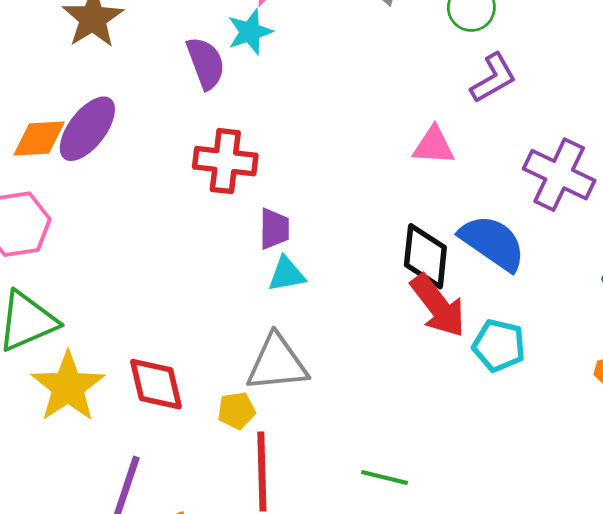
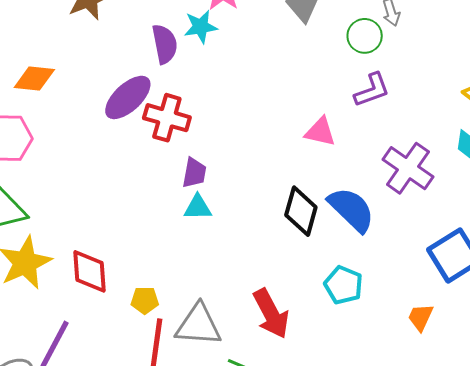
purple ellipse: (87, 129) -> (128, 97), moved
red arrow: (438, 306) -> (271, 314), moved
gray triangle: (277, 363) -> (198, 325), moved

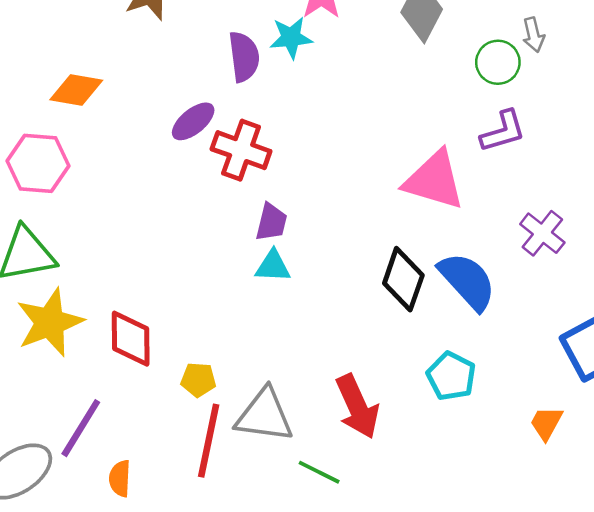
purple ellipse: (128, 97) -> (193, 121), size x0.7
pink triangle: (320, 132) -> (434, 180), size x1.6
purple cross: (408, 168) -> (542, 233), size x0.7

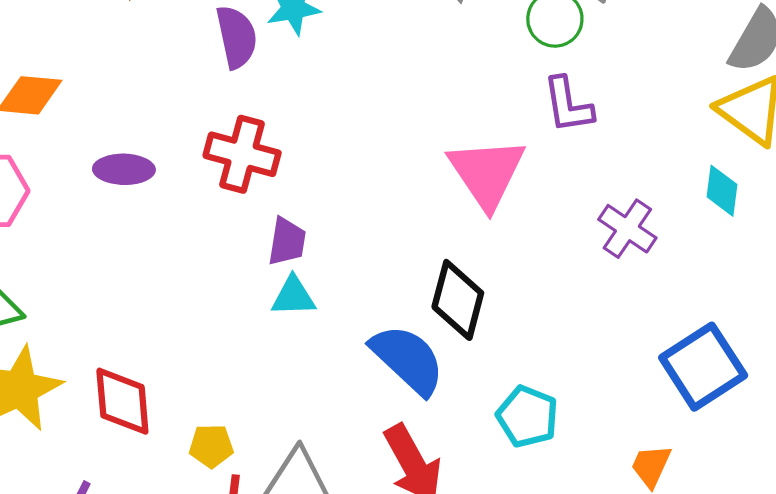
purple ellipse: (193, 121) -> (124, 169), moved, turned 45
purple L-shape: (503, 131) -> (568, 105), turned 102
pink triangle: (434, 180) -> (487, 173), turned 44
blue semicircle: (467, 281) -> (408, 359), moved

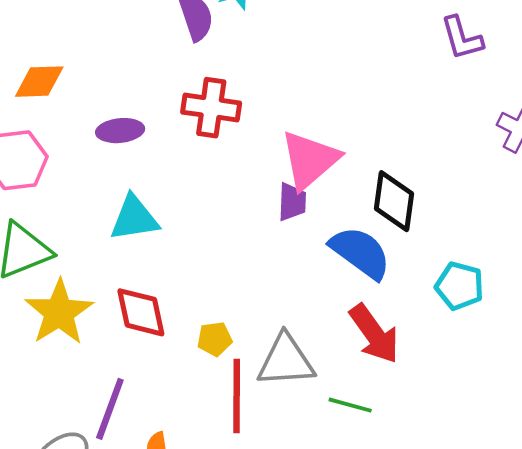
pink triangle: (487, 173) -> (310, 160), moved, turned 30
purple trapezoid: (287, 241) -> (292, 202), moved
cyan triangle: (293, 296) -> (134, 218), moved, size x1.4

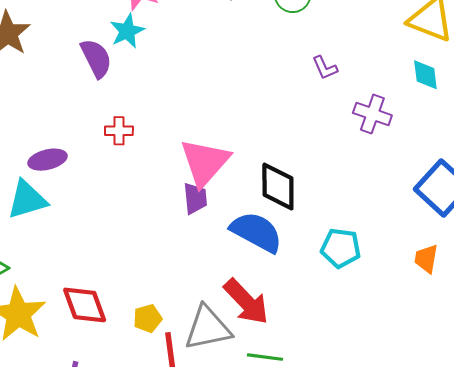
purple L-shape: (462, 38) -> (325, 68), moved, size x0.7
red cross: (211, 108) -> (119, 131), size x0.6
cyan triangle: (134, 218) -> (27, 200), moved
red arrow: (374, 334) -> (246, 302), moved

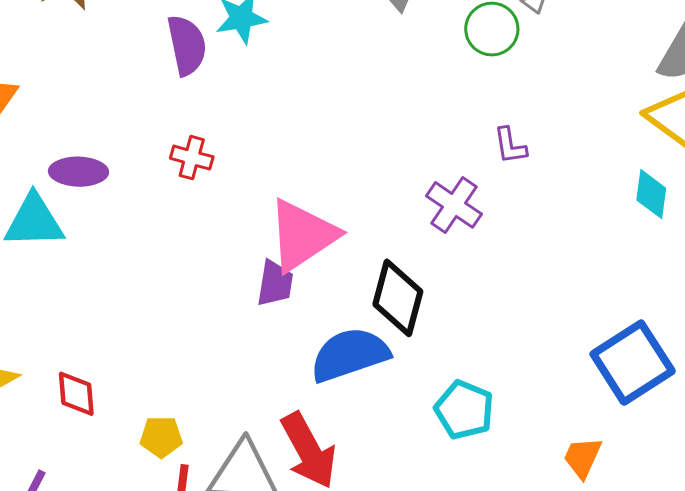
purple cross: (372, 114) -> (454, 205), moved
blue semicircle: (256, 232) -> (350, 355), turned -62
red diamond: (85, 305) -> (76, 394), size x0.7

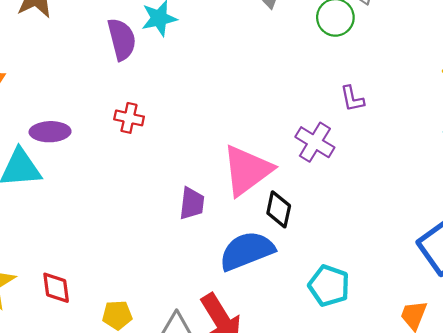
pink triangle: (303, 235) -> (247, 170), moved
black diamond: (398, 298) -> (279, 209), size x0.7

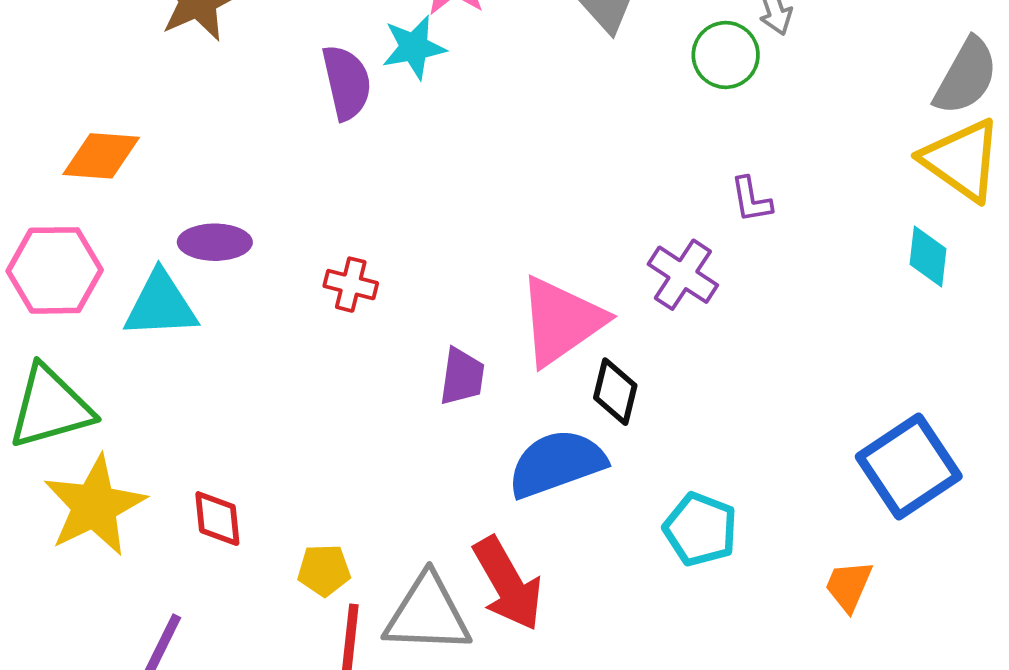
red cross: (129, 118) -> (351, 285), moved

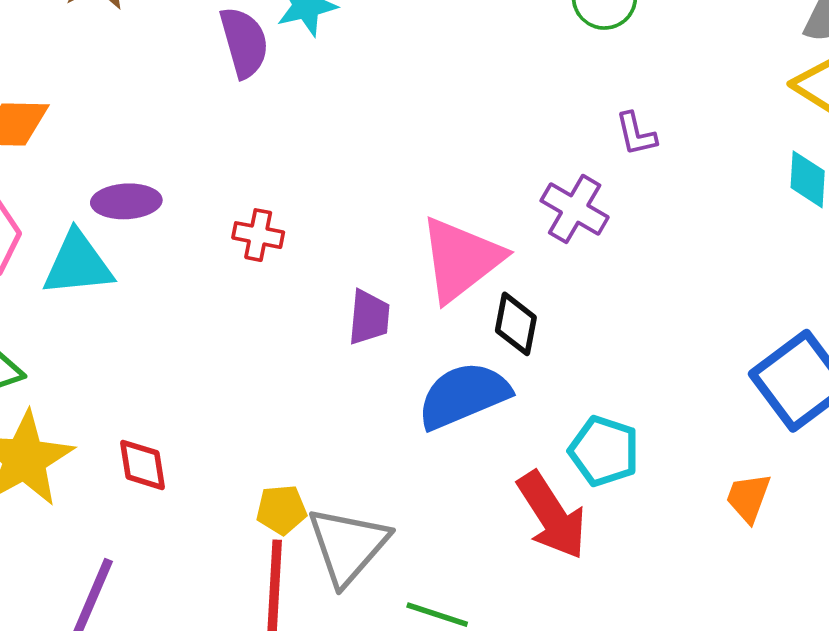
yellow pentagon: (324, 570) -> (281, 510), moved
red arrow: (508, 584) -> (552, 515), moved
gray triangle: (427, 614) -> (348, 546), turned -48

